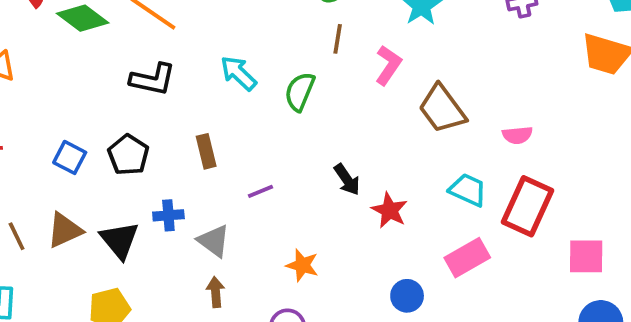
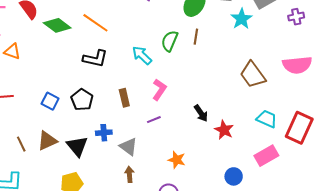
pink L-shape: (388, 65) -> (159, 90), moved
green semicircle: (300, 92) -> (170, 41), moved
pink semicircle: (517, 135) -> (297, 65), moved, size x1.8

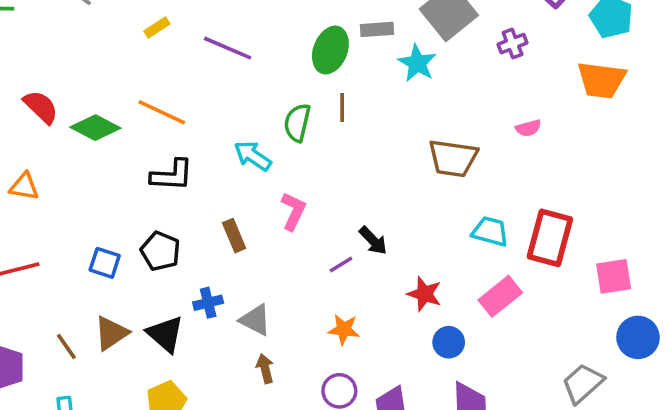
pink semicircle: (297, 65) -> (528, 128), size x0.5
brown trapezoid: (253, 75) -> (453, 158), turned -36
purple line: (154, 120) -> (341, 265), moved
red star: (224, 130) -> (424, 294), moved

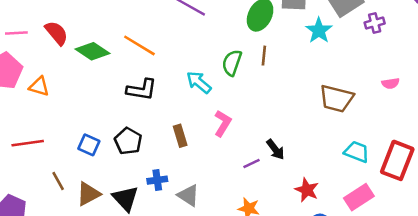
purple cross: (513, 44) -> (375, 23), moved
brown line: (66, 346) -> (58, 181), moved

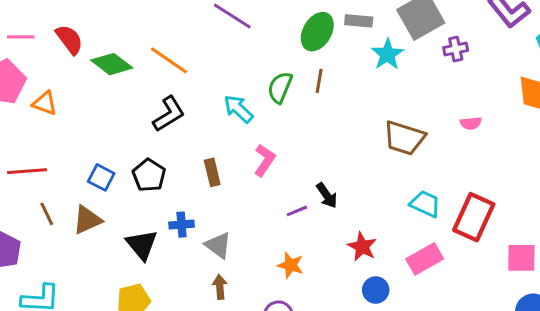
black L-shape: (142, 90) -> (169, 114), turned -44
brown line: (58, 181) -> (47, 214), moved
brown triangle: (88, 194) -> (87, 220), moved

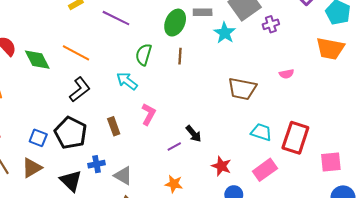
green diamond: (112, 64) -> (37, 60), turned 32
green semicircle: (280, 87) -> (144, 55), moved
black pentagon: (149, 175) -> (71, 133), size x1.4

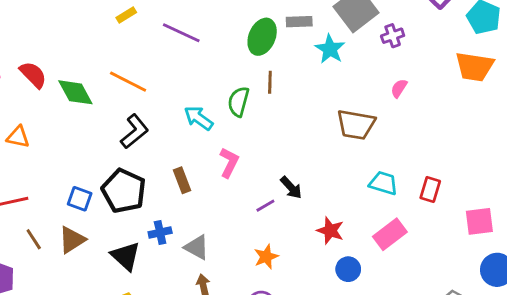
green semicircle: (144, 55) -> (238, 102), moved
pink semicircle: (287, 74) -> (399, 88), moved, turned 136
red rectangle: (295, 138) -> (430, 189), size x0.6
orange star: (174, 184) -> (266, 257), turned -30

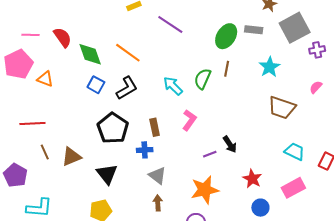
cyan star: (330, 49) -> (270, 67), moved
blue square: (80, 199) -> (96, 85), moved
blue cross: (160, 232) -> (145, 150), moved
orange star: (266, 257) -> (205, 190), size x1.6

